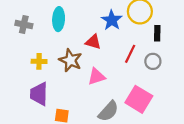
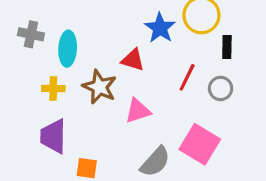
cyan ellipse: (59, 19) -> (68, 49), moved

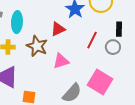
black rectangle: (227, 47) -> (119, 29), moved
red triangle: (133, 60) -> (58, 29), turned -42

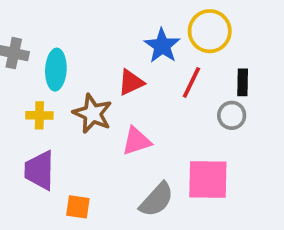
red line: (92, 40) -> (191, 82), moved
pink square: (100, 82) -> (208, 179), turned -30

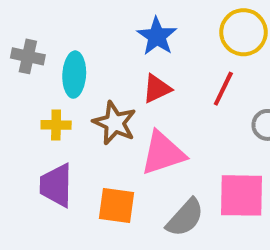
blue star: (162, 46) -> (157, 36), moved
pink triangle: (136, 141) -> (163, 153), size x1.4
orange square: (78, 207) -> (117, 206), moved, size x1.4

